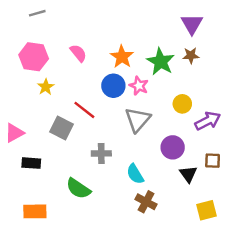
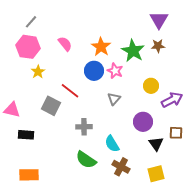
gray line: (37, 13) -> (31, 22), moved, turned -32
gray triangle: (138, 120) -> (114, 99), size x0.6
pink triangle: (14, 133) -> (12, 110), turned 42
green semicircle: (78, 188) -> (86, 160), moved
yellow square: (206, 210) -> (156, 174), moved

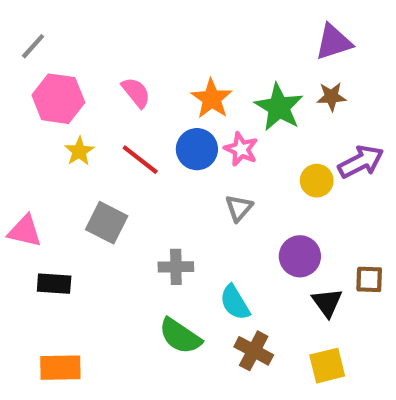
purple triangle: (159, 20) -> (334, 42), turned 42
gray line: (31, 22) -> (33, 46), moved
red line: (70, 91) -> (140, 160), moved
purple arrow: (172, 100) -> (361, 162), moved

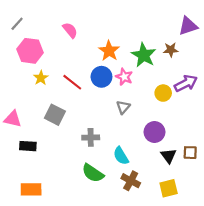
purple triangle: (334, 42) -> (188, 26), moved
pink semicircle: (136, 92) -> (70, 30), moved
brown square: (369, 279) -> (190, 153), moved

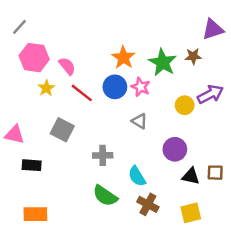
pink semicircle: (70, 30) -> (67, 66), moved
gray triangle: (123, 107) -> (139, 121), turned -40
black triangle: (169, 156) -> (191, 176), turned -42

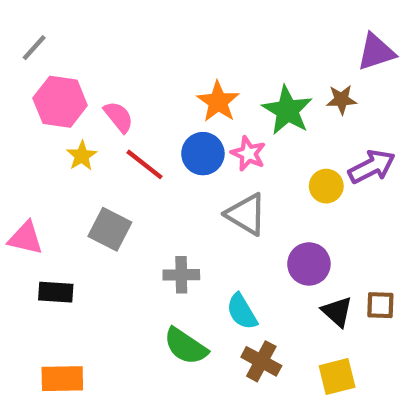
gray triangle: (139, 121) -> (246, 214), size x1.5
black triangle: (191, 176) -> (337, 312), turned 30

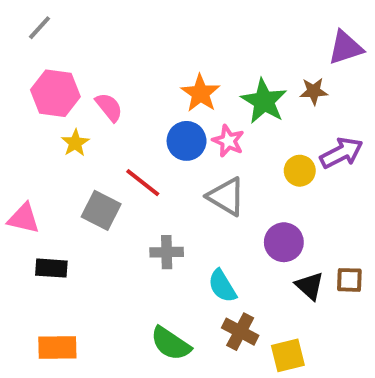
gray line: (34, 48) -> (40, 28), moved
red line: (144, 164) -> (143, 183), moved
green semicircle: (186, 346) -> (171, 344), moved
yellow square: (337, 376) -> (288, 355), moved

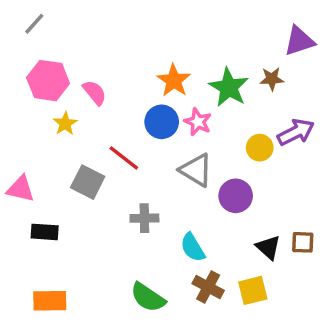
purple circle: (284, 242) -> (236, 196), moved
yellow square: (288, 355) -> (253, 290), moved

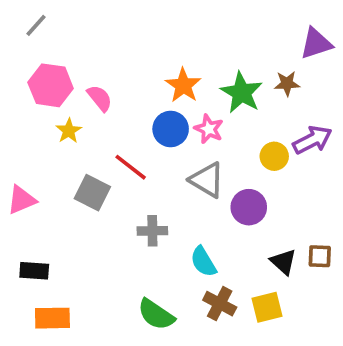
pink triangle: (21, 189) -> (21, 200), turned -36
black rectangle: (45, 232) -> (34, 271), moved

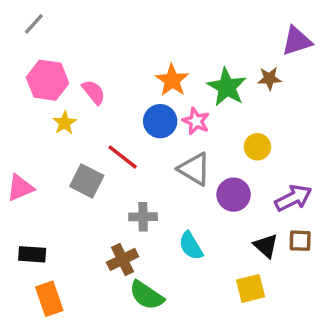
purple arrow: (312, 140) -> (293, 198), moved
brown cross: (220, 304) -> (123, 259), moved, turned 36
orange rectangle: (52, 318) -> (49, 299), turned 72

